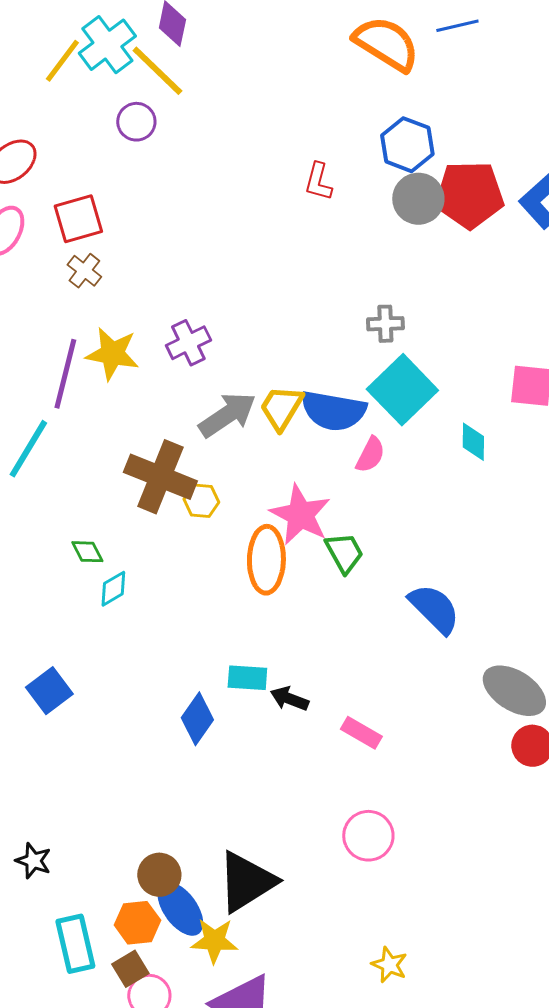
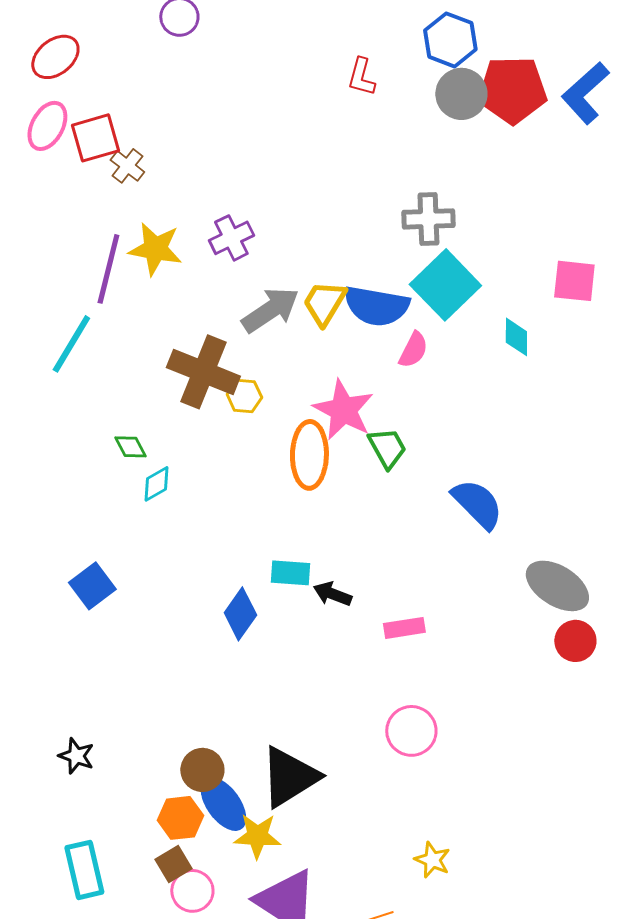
red square: (78, 219) -> (95, 138), moved
gray cross: (385, 324) -> (428, 219), size x1.4
pink rectangle: (361, 733) -> (404, 628), turned -39
cyan rectangle: (75, 944) -> (84, 870), moved

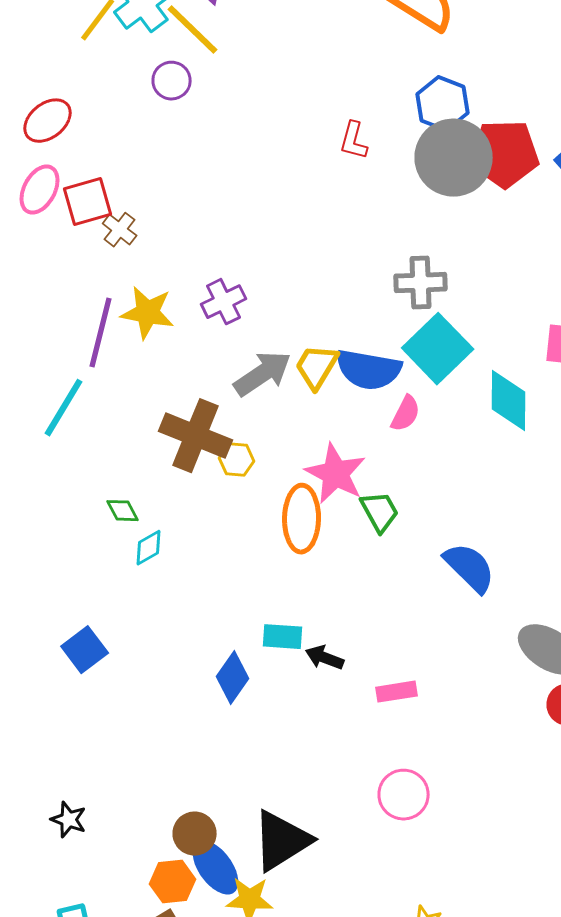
gray circle: (461, 94) -> (454, 158), size x1.5
cyan diamond: (516, 337) -> (509, 401), size x1.6

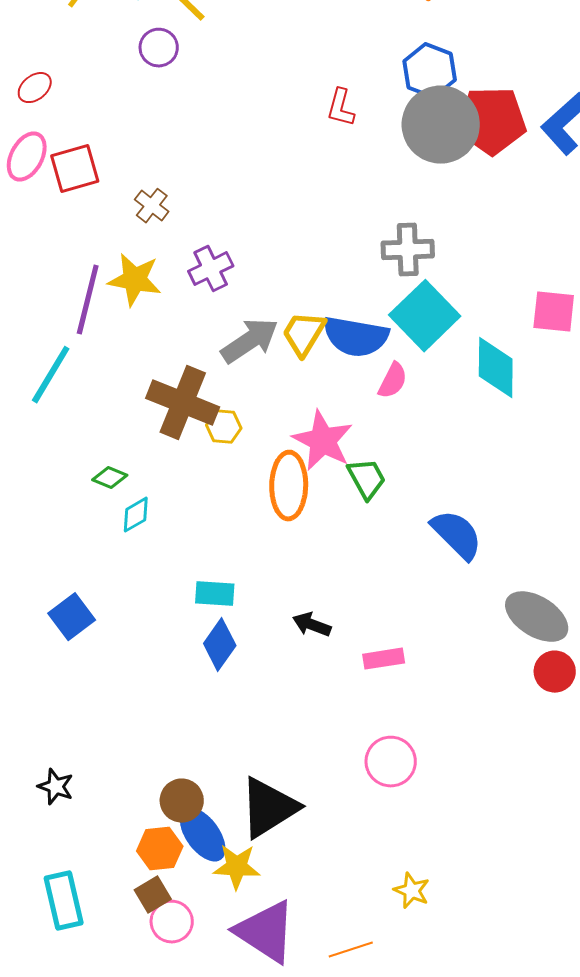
red ellipse: (48, 121) -> (35, 88), size x0.7
brown cross: (120, 230) -> (152, 206), moved
green diamond: (123, 511) -> (110, 478), turned -40
cyan rectangle: (283, 637) -> (215, 594), moved

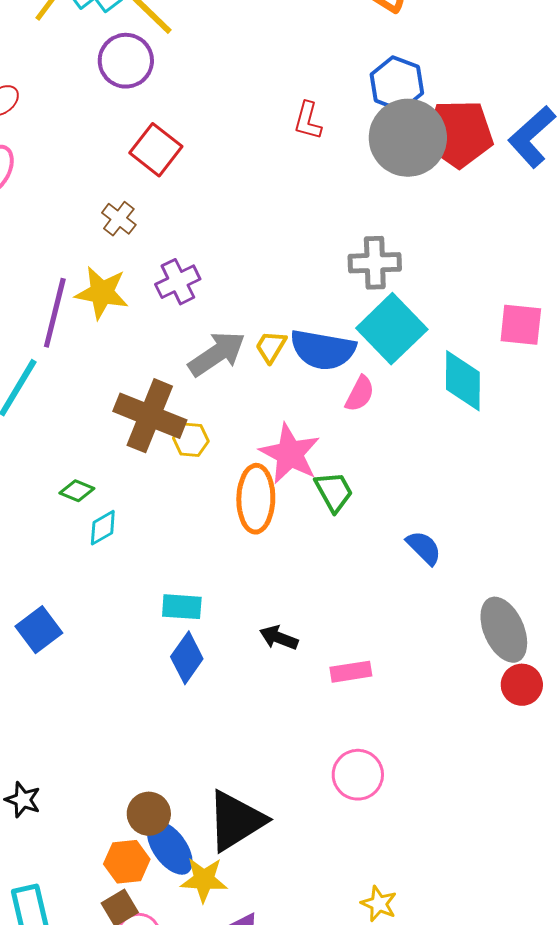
purple circle: (159, 48) -> (126, 61), size x1.4
red square: (75, 169) -> (156, 150), moved, turned -36
yellow trapezoid: (304, 334) -> (271, 347), size x0.7
blue semicircle: (457, 535) -> (424, 548), size x0.7
gray ellipse: (537, 617) -> (504, 630), turned 34

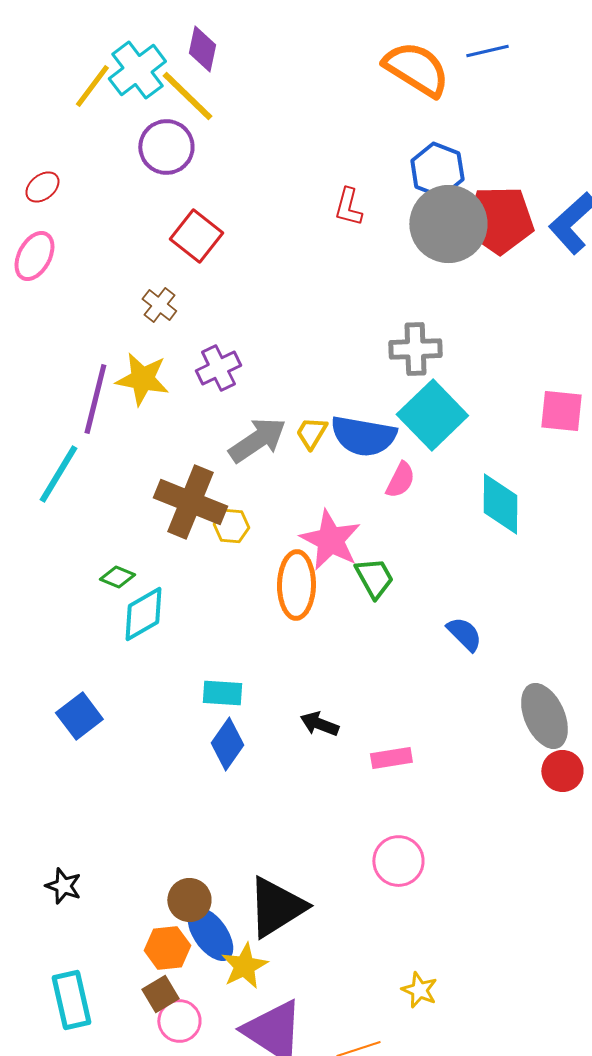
cyan diamond: (463, 381) -> (500, 504), moved
cyan diamond: (103, 528) -> (143, 614), size x1.5
yellow star: (204, 880) -> (244, 966), turned -30

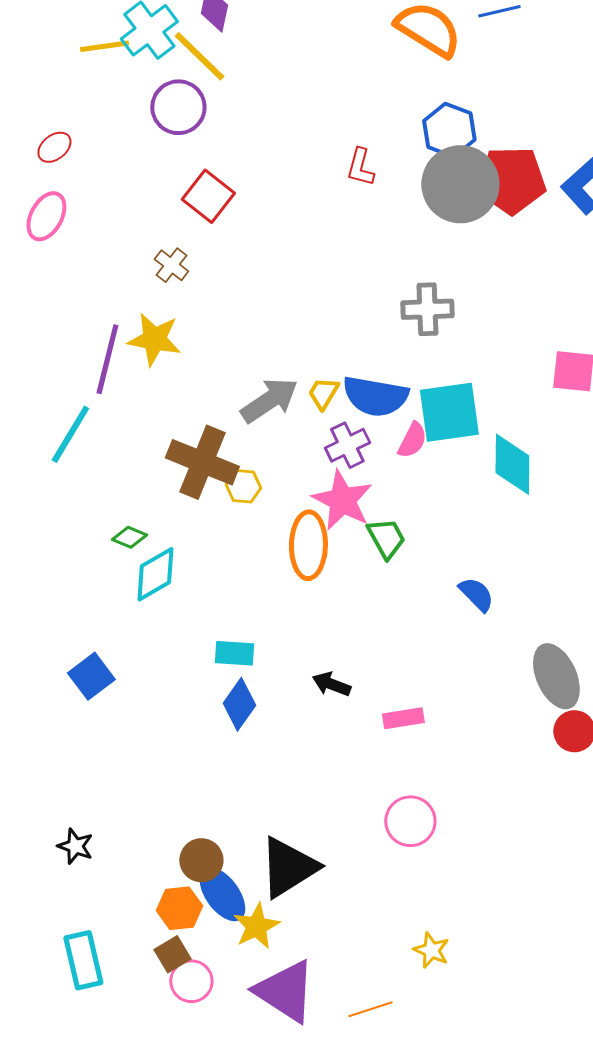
yellow line: (92, 86) -> (104, 46), turned 45
purple cross: (218, 368) -> (347, 445), moved
cyan square: (432, 415) -> (449, 412), moved, turned 36

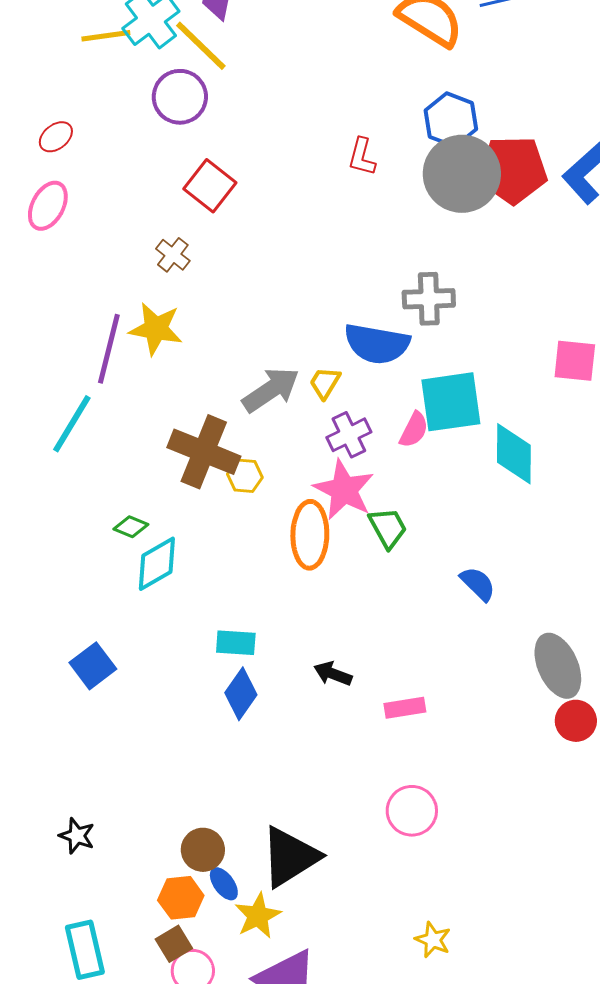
blue semicircle: (375, 396) -> (377, 344), moved
blue ellipse: (222, 894) -> (224, 884), size x0.6

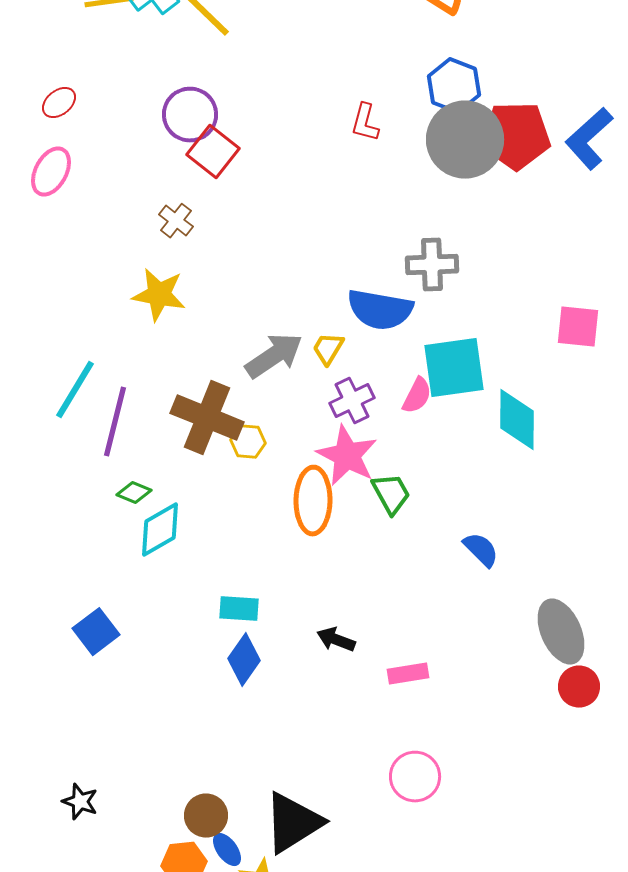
purple circle: (180, 97) -> (190, 115), moved
purple line: (109, 349) -> (115, 422), moved

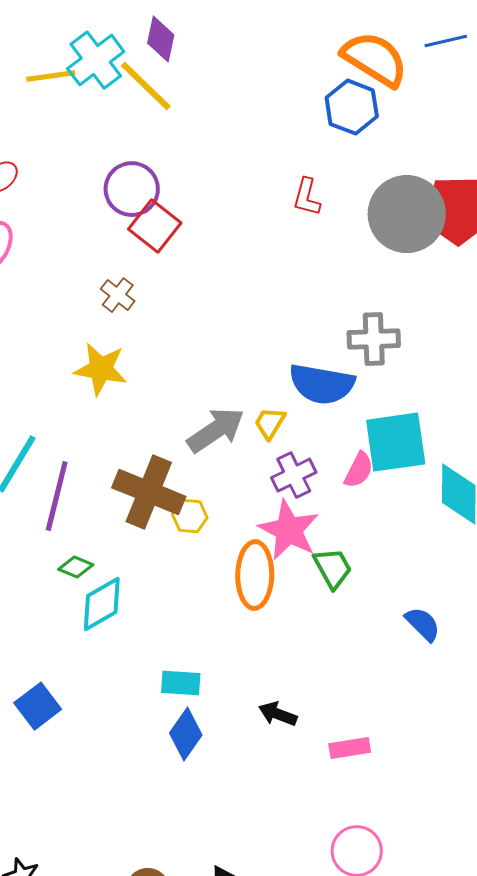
blue hexagon: (454, 86) -> (352, 107), moved

